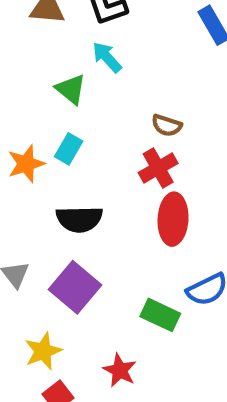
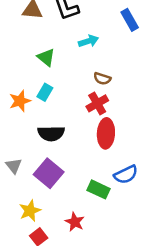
cyan arrow: (107, 57) -> (89, 41), moved, turned 114

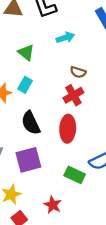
black semicircle: (51, 133) -> (31, 123), turned 65
red ellipse: (106, 133) -> (68, 129), moved
purple square: (49, 173) -> (28, 160), turned 35

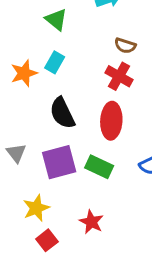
red cross: (73, 95) -> (119, 76), turned -30
green rectangle: (75, 175) -> (99, 167), moved

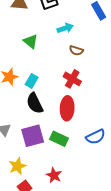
brown semicircle: (125, 46) -> (76, 50), moved
cyan rectangle: (55, 62) -> (32, 81), moved

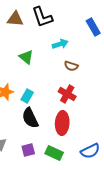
purple square: (33, 136) -> (28, 150), size x0.6

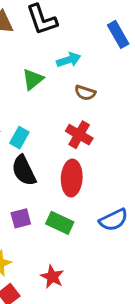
green triangle: (26, 57) -> (33, 79), moved, turned 42

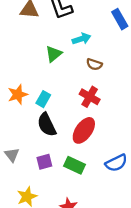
red ellipse: (72, 178) -> (84, 130), turned 32

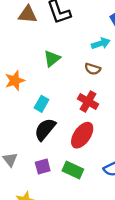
cyan arrow: (81, 39) -> (101, 43), moved
orange star: (18, 94) -> (15, 81), moved
black semicircle: (47, 125) -> (45, 129), turned 65

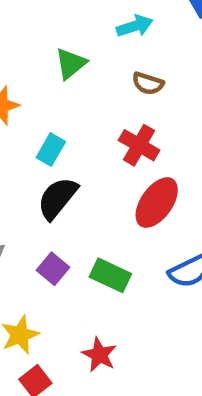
cyan arrow: (101, 43) -> (135, 26), moved
red ellipse: (82, 135) -> (157, 203), moved
purple square: (43, 167) -> (53, 269), turned -35

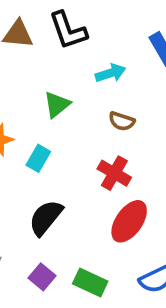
cyan rectangle: (51, 150) -> (38, 158), moved

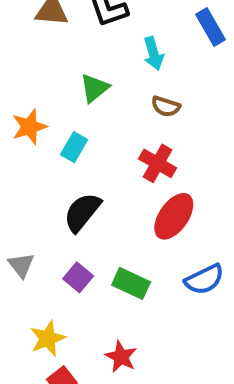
cyan arrow: (111, 73) -> (153, 53), turned 92

